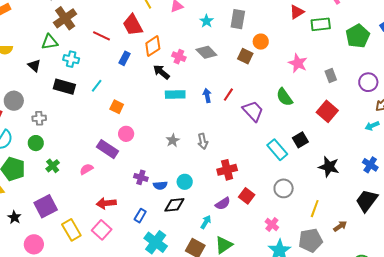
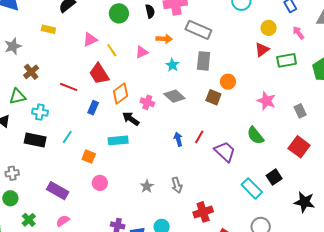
brown cross: (65, 18) -> (31, 72), size x0.7
cyan rectangle: (175, 94) -> (118, 140), moved
purple rectangle: (108, 149) -> (58, 191), moved

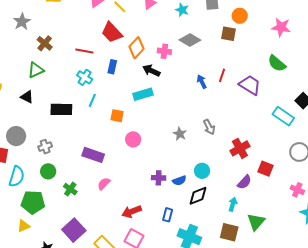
cyan cross: (40, 112) -> (85, 77), moved, turned 35

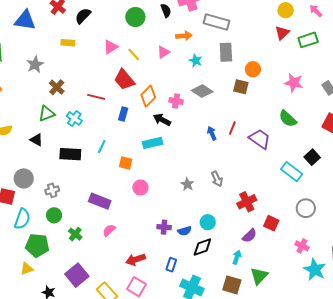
cyan cross: (85, 77) -> (74, 118), moved

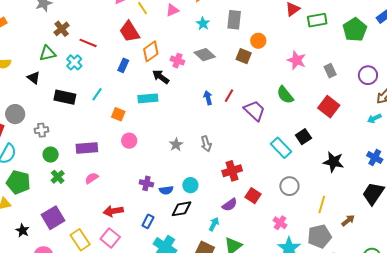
red line: (96, 97) -> (88, 43), moved
purple rectangle: (100, 201) -> (87, 148), turned -35
green circle: (54, 215) -> (51, 155), moved

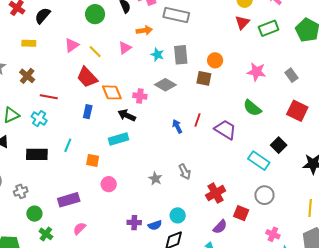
gray rectangle: (234, 20) -> (181, 55), moved
brown cross: (62, 29) -> (27, 76), moved
orange diamond: (151, 51) -> (112, 92), turned -65
gray circle: (289, 186) -> (264, 195), moved

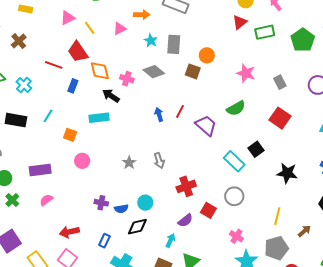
red line: (49, 97) -> (54, 65), moved
green semicircle: (252, 108) -> (236, 108), turned -78

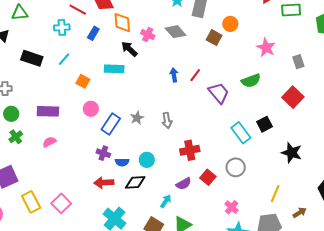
cyan cross: (24, 85) -> (62, 27), moved, turned 35
red arrow: (69, 232) -> (104, 183), moved
blue rectangle: (104, 241) -> (111, 124), moved, size x1.5

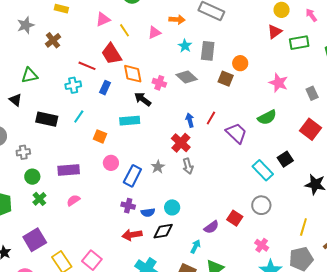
red cross: (190, 150) -> (181, 143), moved, turned -30

